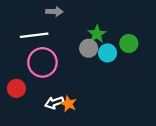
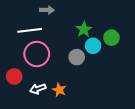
gray circle: (89, 48) -> (77, 57), moved
white arrow: (54, 103) -> (38, 89), moved

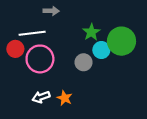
green circle: (111, 38) -> (121, 41), size x1.6
red circle: (14, 77) -> (15, 49), moved

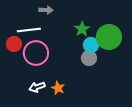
gray circle: (84, 62) -> (89, 58), moved

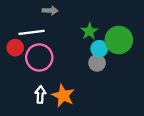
white arrow: (37, 87) -> (40, 95), turned 112
orange star: (58, 88) -> (63, 96), size x1.5

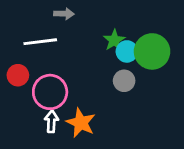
red circle: (15, 48) -> (18, 75), moved
cyan circle: (99, 49) -> (127, 51), moved
pink circle: (39, 57) -> (50, 92), moved

